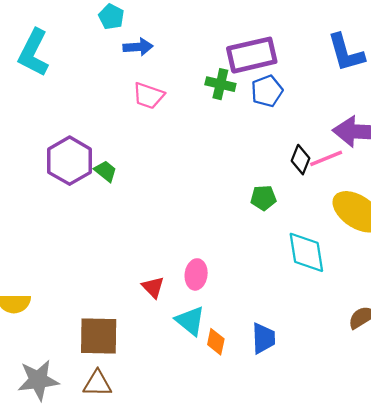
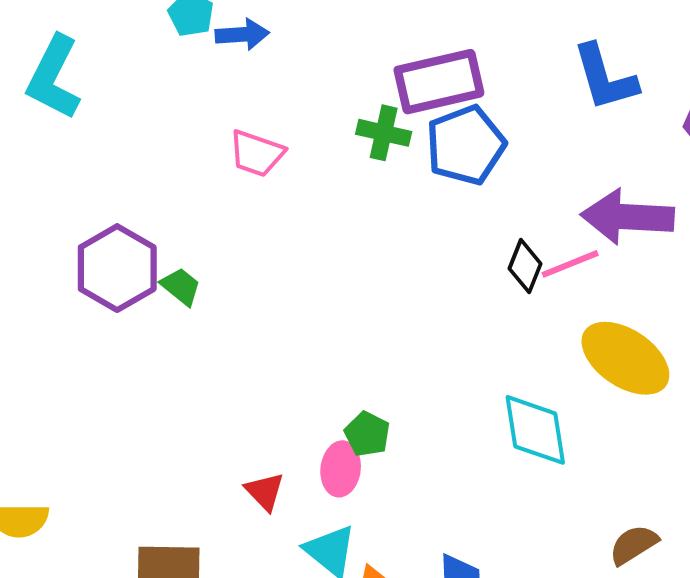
blue arrow: (138, 47) -> (242, 34), moved
blue pentagon: (267, 91) -> (466, 145), size x1.4
green pentagon: (263, 198) -> (367, 434), moved, turned 30

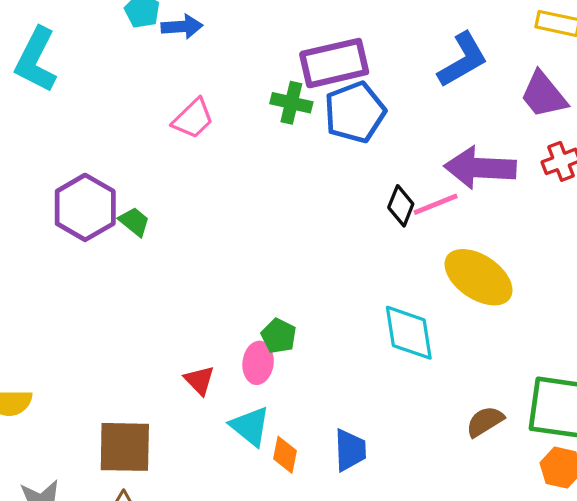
blue L-shape: (605, 78) -> (463, 60), turned -104
pink trapezoid: (257, 153) -> (193, 119), turned -63

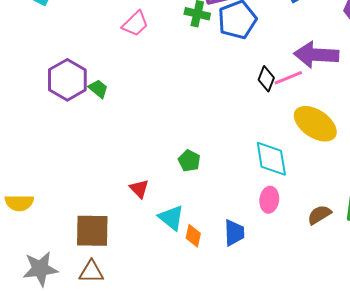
pink ellipse: (258, 363) -> (269, 200), moved

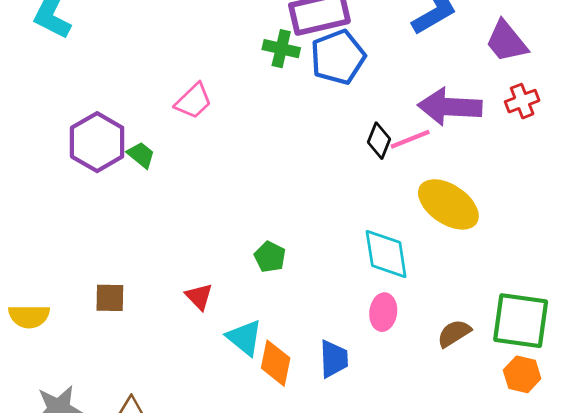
pink trapezoid: (135, 24) -> (193, 101), moved
brown square: (92, 231) -> (110, 298), moved, size x0.6
orange diamond: (193, 236) -> (276, 363), size x1.4

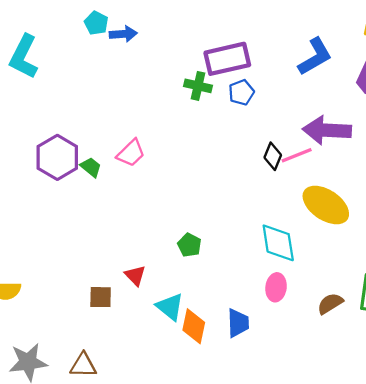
blue pentagon: (338, 57) -> (241, 92), size x0.6
pink trapezoid: (193, 101) -> (131, 153), moved
brown square: (110, 298) -> (101, 297), moved

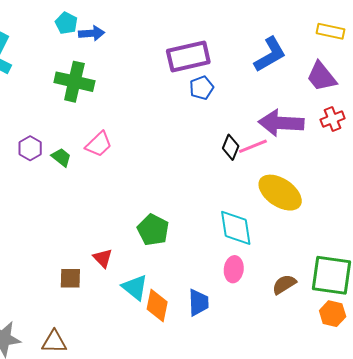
green cross: (198, 86) -> (74, 82), moved, size x1.5
purple hexagon: (57, 157) -> (30, 148), size x0.6
green pentagon: (189, 245) -> (153, 230), size x1.4

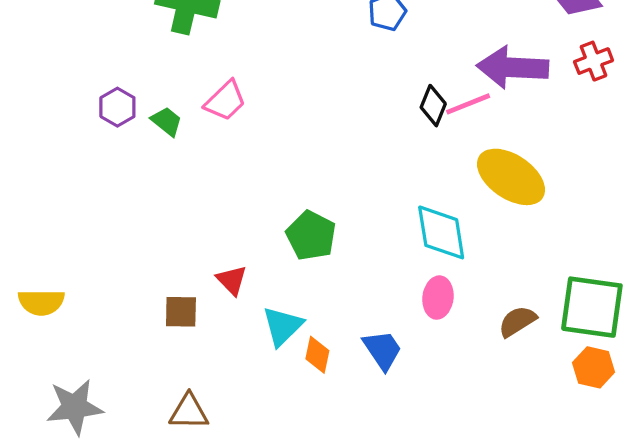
cyan triangle: (135, 287) -> (282, 326), turned 36
blue trapezoid: (198, 302) -> (382, 350), turned -32
orange diamond: (157, 306) -> (317, 355), size x0.7
brown triangle: (54, 342) -> (189, 412), moved

